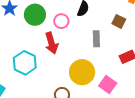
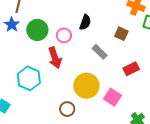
gray rectangle: (96, 39) -> (100, 52), turned -42

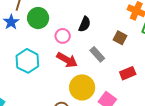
green circle: (37, 30) -> (38, 18), moved
red arrow: (55, 58) -> (67, 60), moved, turned -45
cyan hexagon: (29, 78) -> (27, 61), moved

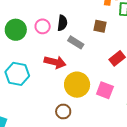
pink circle: (63, 36) -> (43, 26), moved
gray rectangle: (97, 54) -> (76, 42), moved

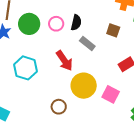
red arrow: (55, 62) -> (64, 61), turned 35
brown circle: (63, 111) -> (59, 107), moved

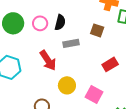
gray rectangle: (87, 44) -> (71, 43), turned -49
yellow circle: (84, 86) -> (67, 85), size x0.7

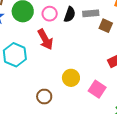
gray rectangle: (71, 43) -> (91, 13), moved
red arrow: (48, 60) -> (45, 39), moved

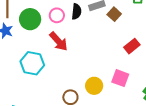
brown square: (106, 26) -> (114, 14), turned 32
yellow circle: (71, 78) -> (94, 86), moved

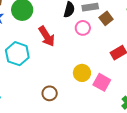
pink circle: (57, 15) -> (83, 28), moved
yellow circle: (94, 86) -> (82, 73), moved

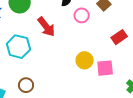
pink square: (102, 82) -> (105, 68), turned -30
brown circle: (50, 93) -> (26, 85), moved

